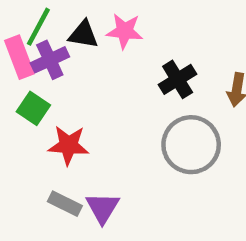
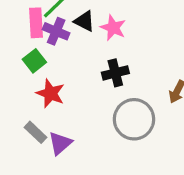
purple cross: (50, 60) -> (56, 31), turned 30
black cross: (178, 79) -> (115, 73), moved

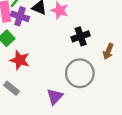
black cross: (115, 73) -> (81, 36), moved
purple triangle: (60, 143) -> (55, 97), moved

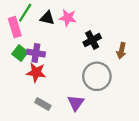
purple cross: (20, 16) -> (36, 53), moved
gray rectangle: (12, 88) -> (43, 104), moved

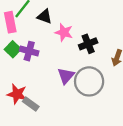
pink star: (68, 18) -> (64, 32), moved
red star: (36, 72) -> (17, 94), moved
purple triangle: (76, 103) -> (66, 76), moved

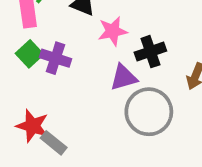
pink star: (64, 32) -> (113, 31), turned -30
purple triangle: (66, 76) -> (124, 77), moved, turned 30

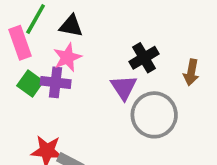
pink star: (113, 31) -> (67, 57), moved
purple triangle: (124, 77) -> (124, 87), turned -36

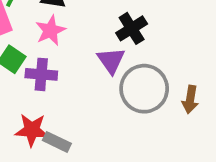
brown arrow: (191, 72) -> (190, 99), moved
purple cross: (56, 82) -> (41, 74), moved

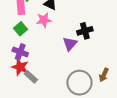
purple cross: (41, 74) -> (20, 52), moved
gray circle: (144, 89) -> (79, 83), moved

